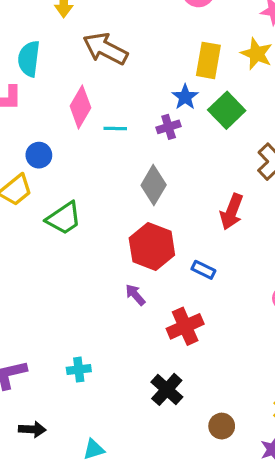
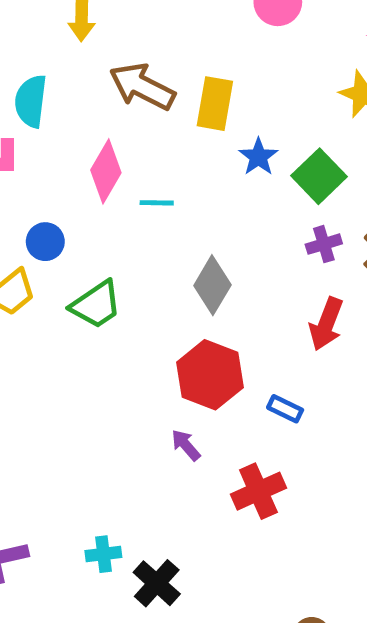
yellow rectangle: (208, 60) -> (215, 104), moved
purple cross: (169, 127) -> (324, 244), moved
green trapezoid: (64, 218) -> (96, 305), moved
black cross: (167, 389) -> (157, 583), moved

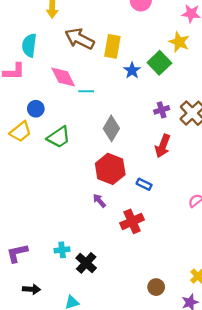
pink diamond: (106, 171) -> (63, 77), turned -56
green square: (319, 176) -> (159, 63), moved

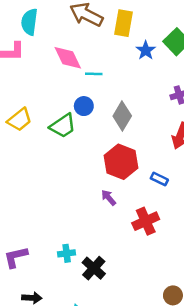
blue circle: (36, 109) -> (84, 106), moved

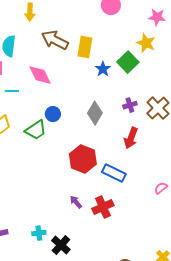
cyan line: (94, 74) -> (12, 91), moved
gray diamond: (122, 116) -> (95, 113), moved
blue rectangle: (159, 179) -> (114, 173), size x1.6
purple arrow: (109, 198) -> (76, 202), moved

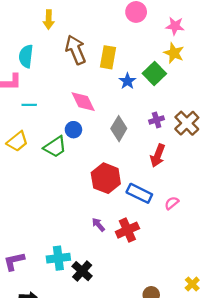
pink star: (157, 17) -> (175, 26), moved
brown arrow: (55, 40) -> (76, 50), turned 40
pink diamond: (40, 75) -> (83, 102), moved
pink semicircle: (161, 188) -> (172, 203), moved
cyan cross: (39, 233) -> (58, 258), size x1.5

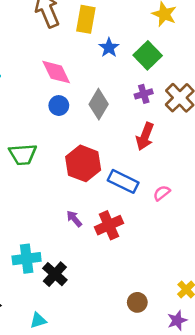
green square: (154, 74) -> (148, 55), moved
blue circle: (73, 130) -> (59, 106), moved
green trapezoid: (55, 147) -> (23, 154), moved, turned 30

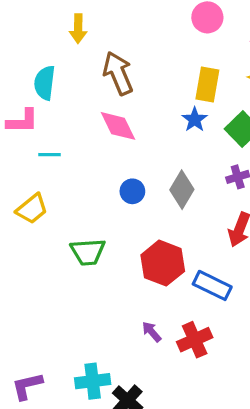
yellow rectangle: (86, 19) -> (207, 84), moved
pink diamond: (56, 72) -> (118, 126), moved

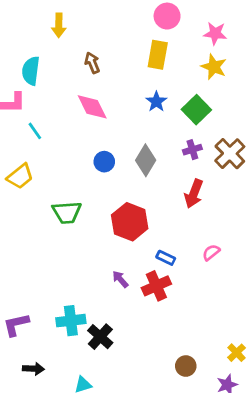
brown arrow: (118, 73) -> (92, 63), size x0.6
yellow rectangle: (207, 84) -> (158, 55), moved
cyan line: (49, 155) -> (35, 131), turned 54
blue rectangle: (212, 285) -> (166, 258), moved, size x0.6

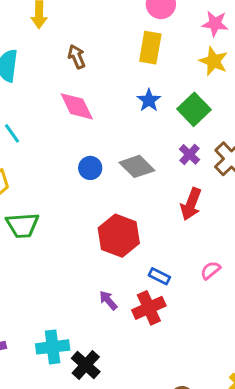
purple cross: (192, 150) -> (189, 154), turned -30
gray diamond: (146, 160) -> (137, 166), turned -76
green trapezoid: (67, 212) -> (23, 225), moved

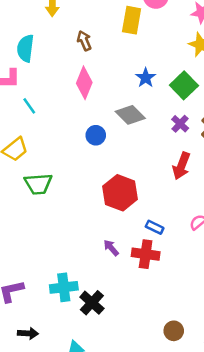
yellow rectangle: (150, 48) -> (132, 20), moved
pink diamond: (77, 106) -> (84, 83), turned 48
gray diamond: (137, 166) -> (130, 115), moved
red cross: (149, 308) -> (146, 254), turned 32

